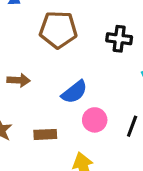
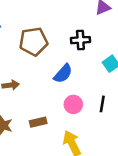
blue semicircle: (74, 92) -> (63, 74), moved

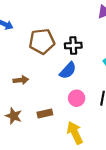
black cross: (80, 40) -> (73, 45), moved

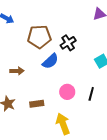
black cross: (73, 45) -> (68, 43), turned -35
blue semicircle: (68, 71) -> (50, 61), moved

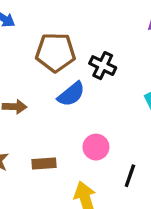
black cross: (68, 43) -> (103, 66), turned -35
black line: (91, 94) -> (130, 176), moved

